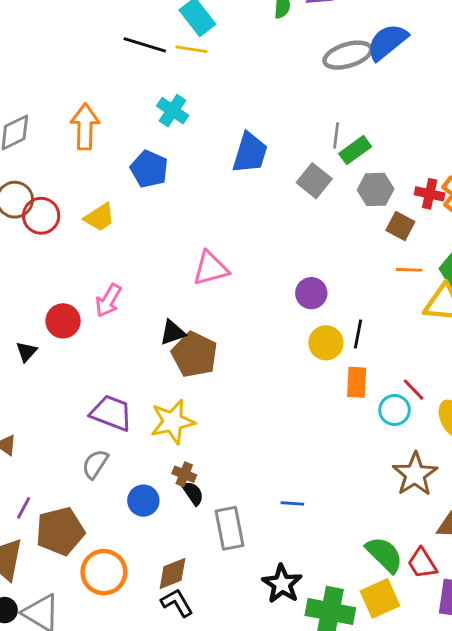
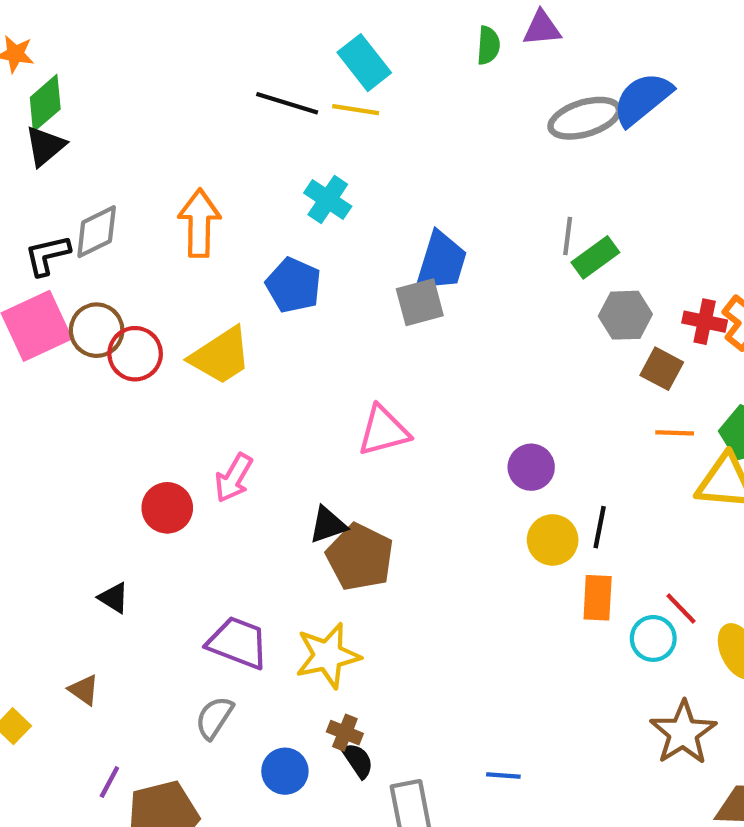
gray square: (314, 181) -> (420, 302), moved, turned 36
yellow trapezoid: (100, 217) -> (221, 356), size x1.4
black triangle: (26, 352) -> (114, 598), moved, turned -40

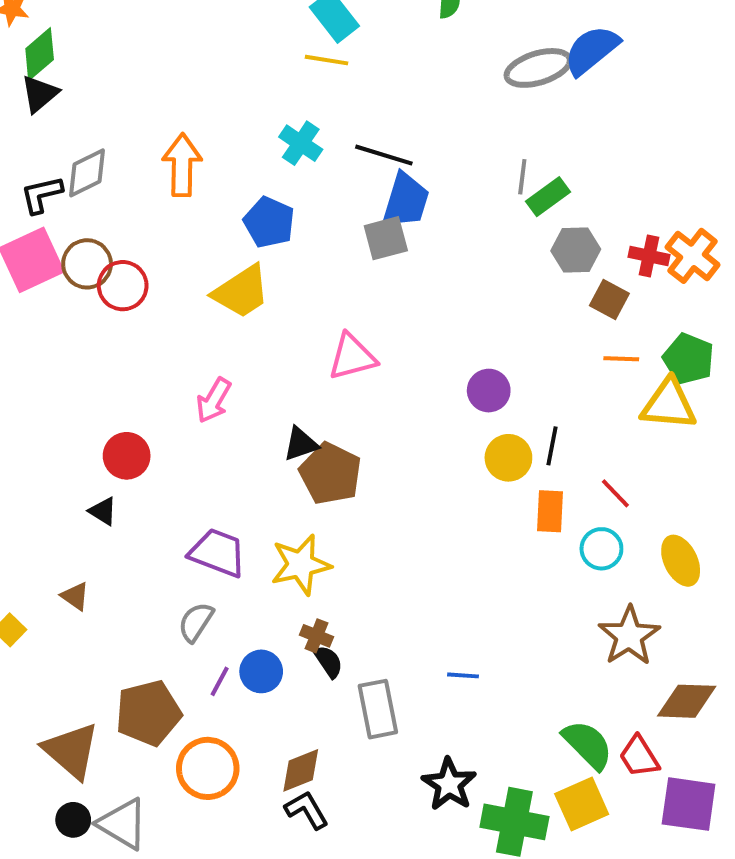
black line: (287, 103) -> (384, 155), moved
yellow trapezoid: (221, 356) -> (241, 292), moved
red circle: (167, 508) -> (127, 456), moved
red line: (681, 608) -> (615, 493), moved
purple line: (109, 782) -> (220, 681), moved

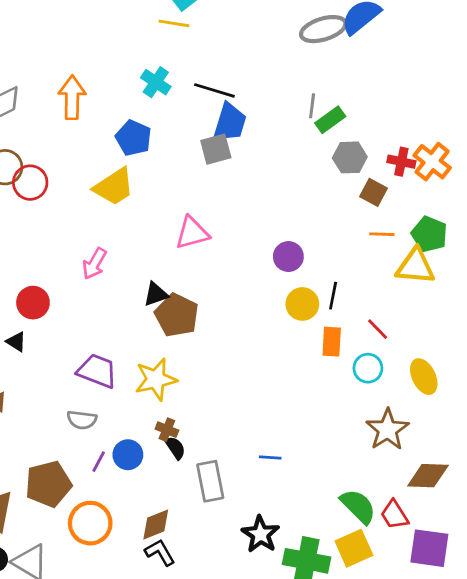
gray semicircle: (196, 622) -> (82, 420), turned -116

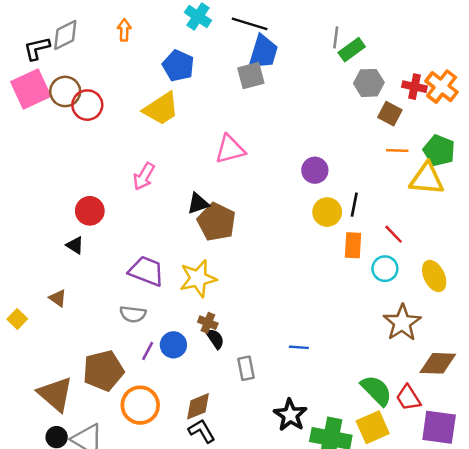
orange arrow: (72, 97) -> (124, 30), size x0.6
gray rectangle: (210, 481) -> (246, 368), size x0.7

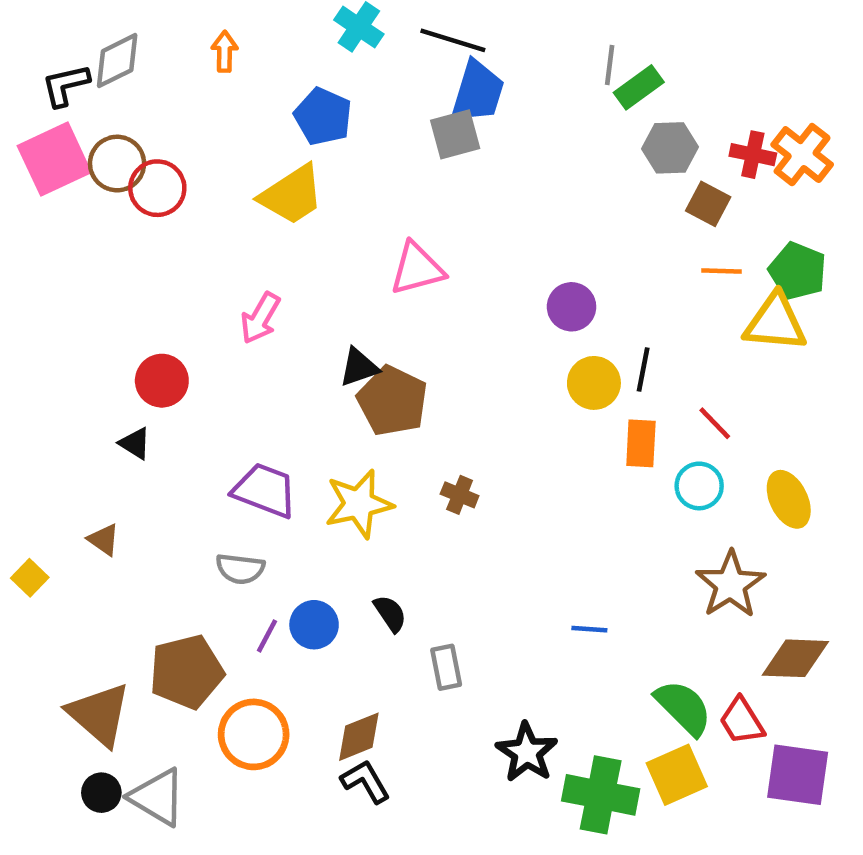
brown cross: (208, 323) -> (460, 495), moved
blue line: (299, 347) -> (589, 629), moved

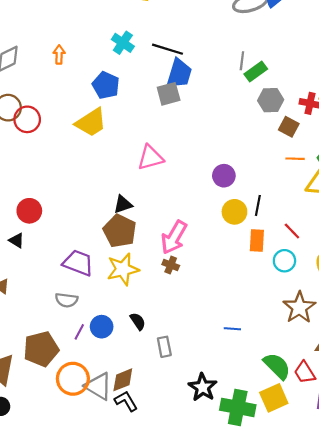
pink arrow: (260, 318) -> (174, 237), moved, size x1.4
brown pentagon: (392, 401) -> (120, 231), moved
gray triangle: (157, 797) -> (98, 386), moved

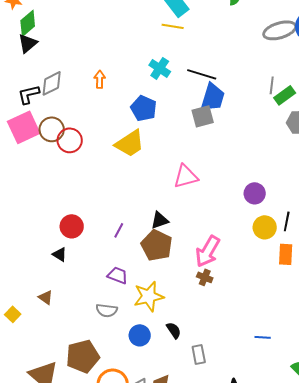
purple trapezoid: (78, 263) -> (118, 275), size x0.7
yellow star: (123, 269) -> (149, 296), moved
purple line: (79, 332) -> (119, 230), moved

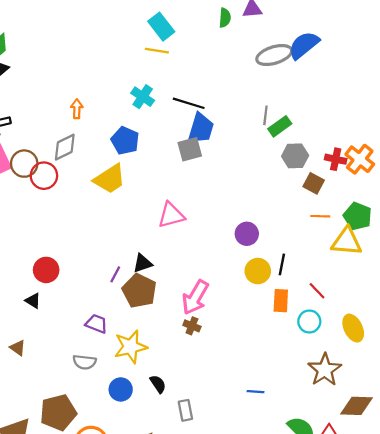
gray diamond: (52, 83) -> (65, 147), moved
purple line: (119, 230) -> (115, 274), moved

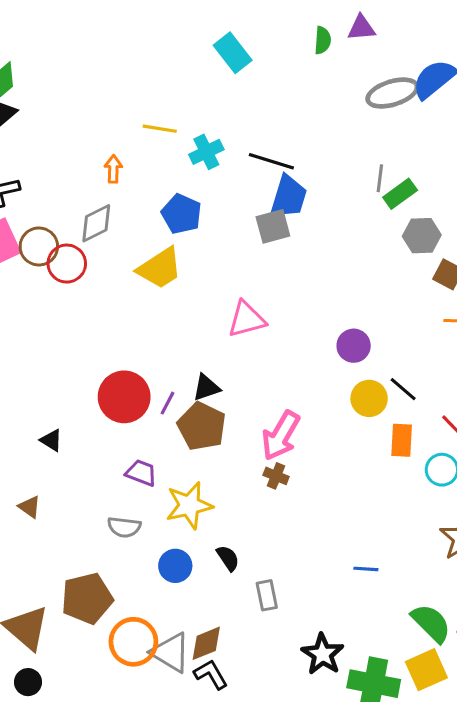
yellow line: (157, 51) -> (160, 129), moved
cyan cross: (143, 97) -> (206, 152), turned 30
black line: (282, 264) -> (403, 389), turned -60
red circle: (46, 270) -> (124, 397), moved, size x1.4

